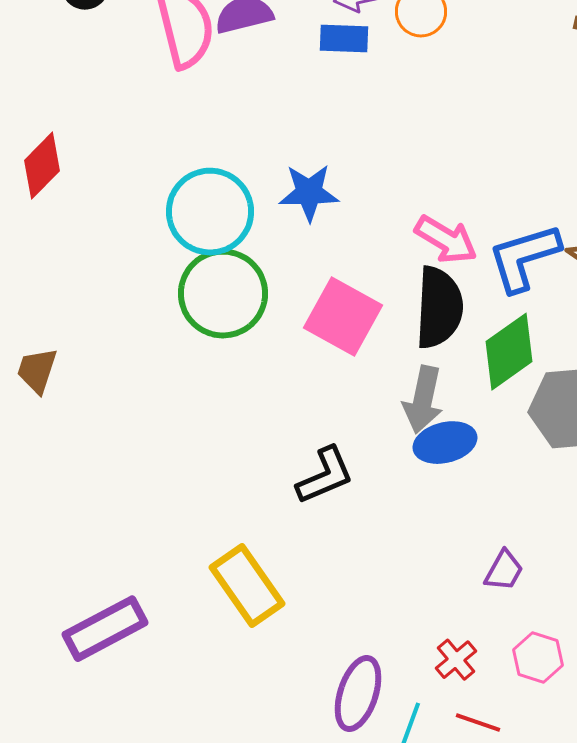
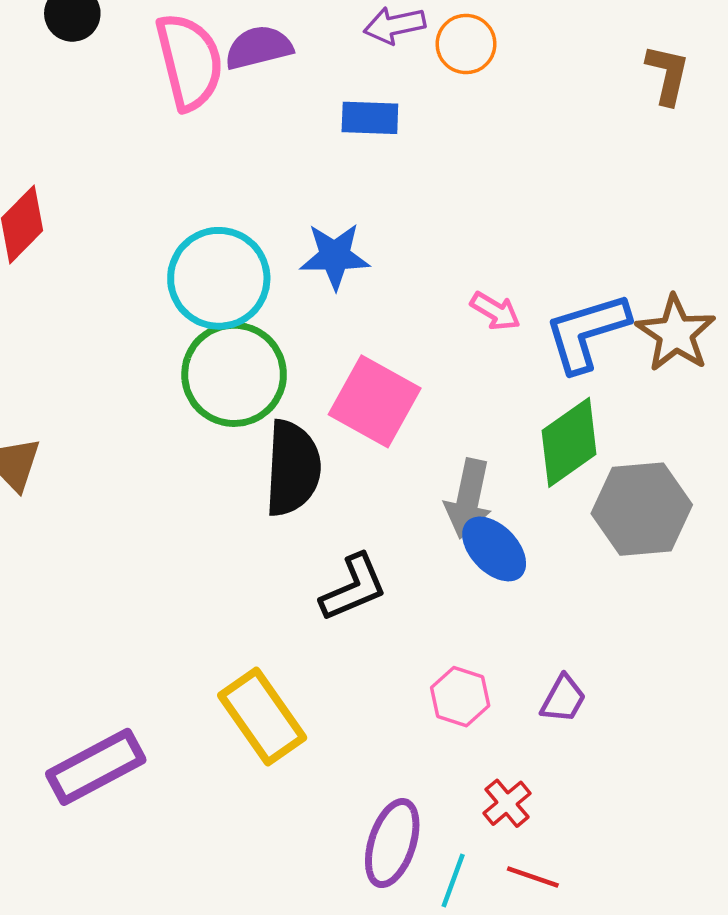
blue rectangle: (344, 39) -> (370, 118), moved
pink arrow: (446, 240) -> (495, 311), size x0.7
black semicircle: (439, 308) -> (293, 468), moved
blue ellipse: (445, 443) -> (494, 549), turned 60
pink hexagon: (538, 658) -> (460, 697), moved

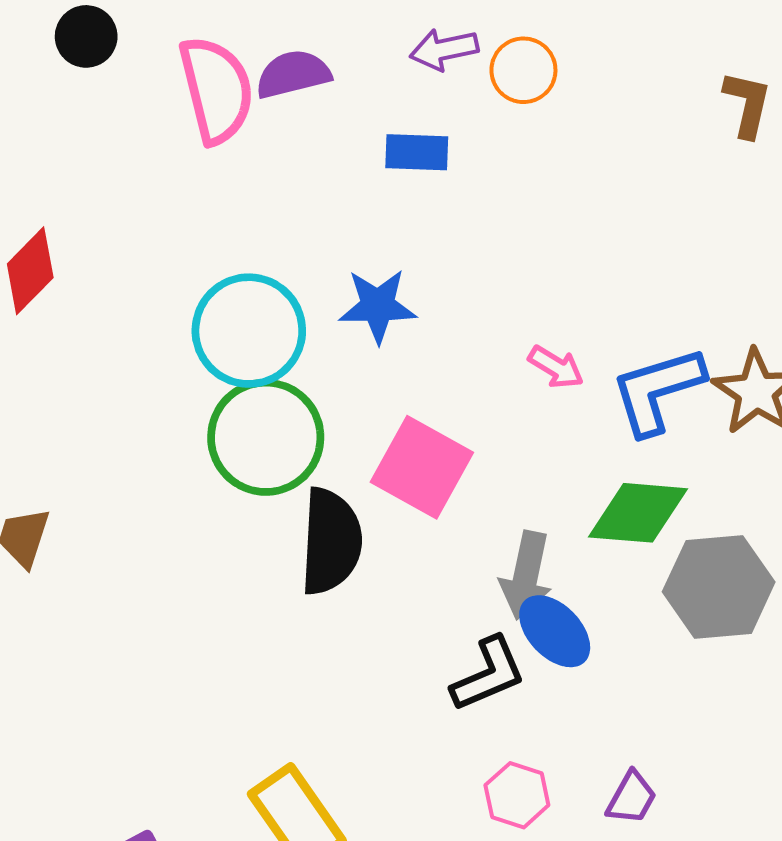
green diamond: (569, 442) -> (638, 513), turned 40
black L-shape: (354, 588) -> (488, 674), moved

